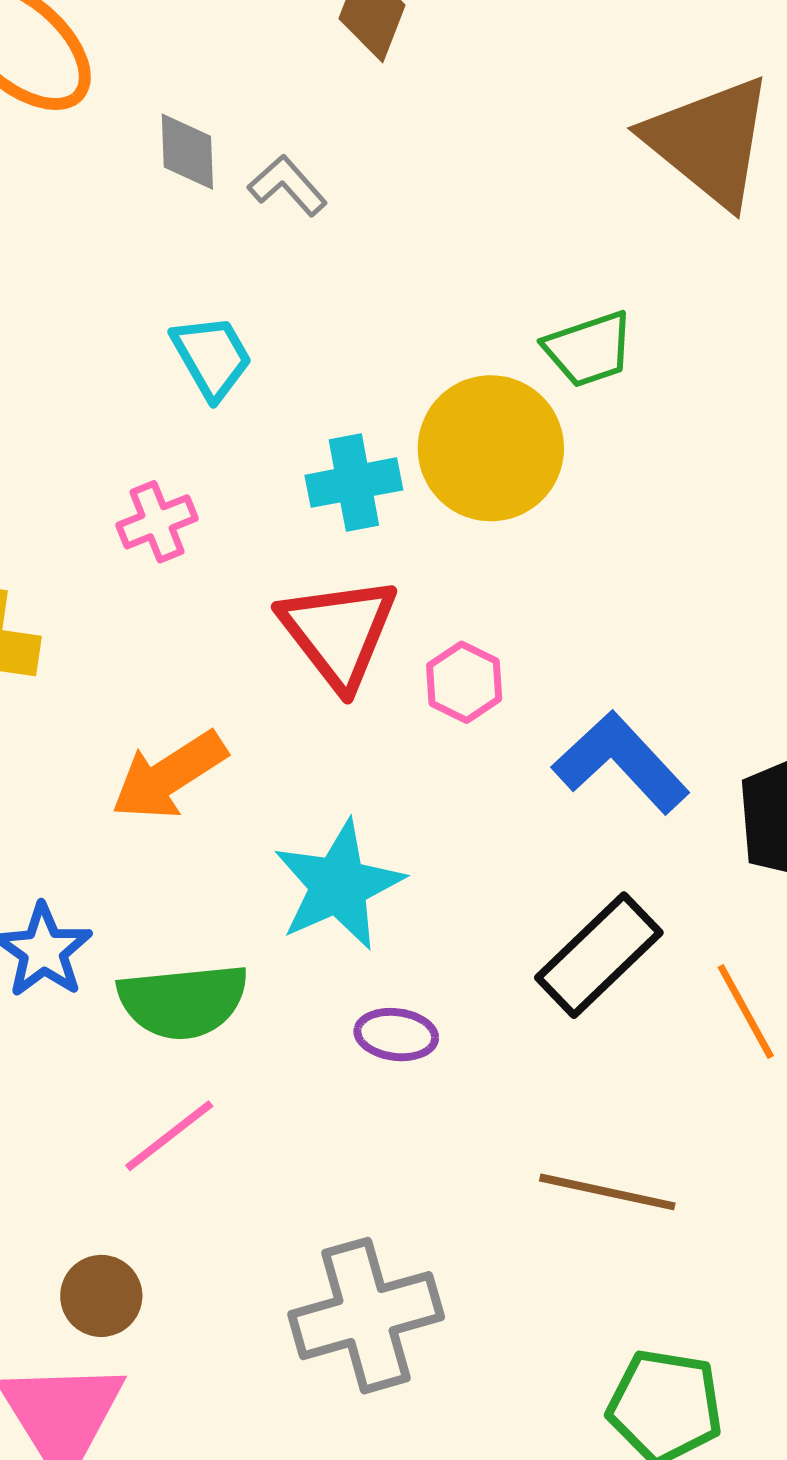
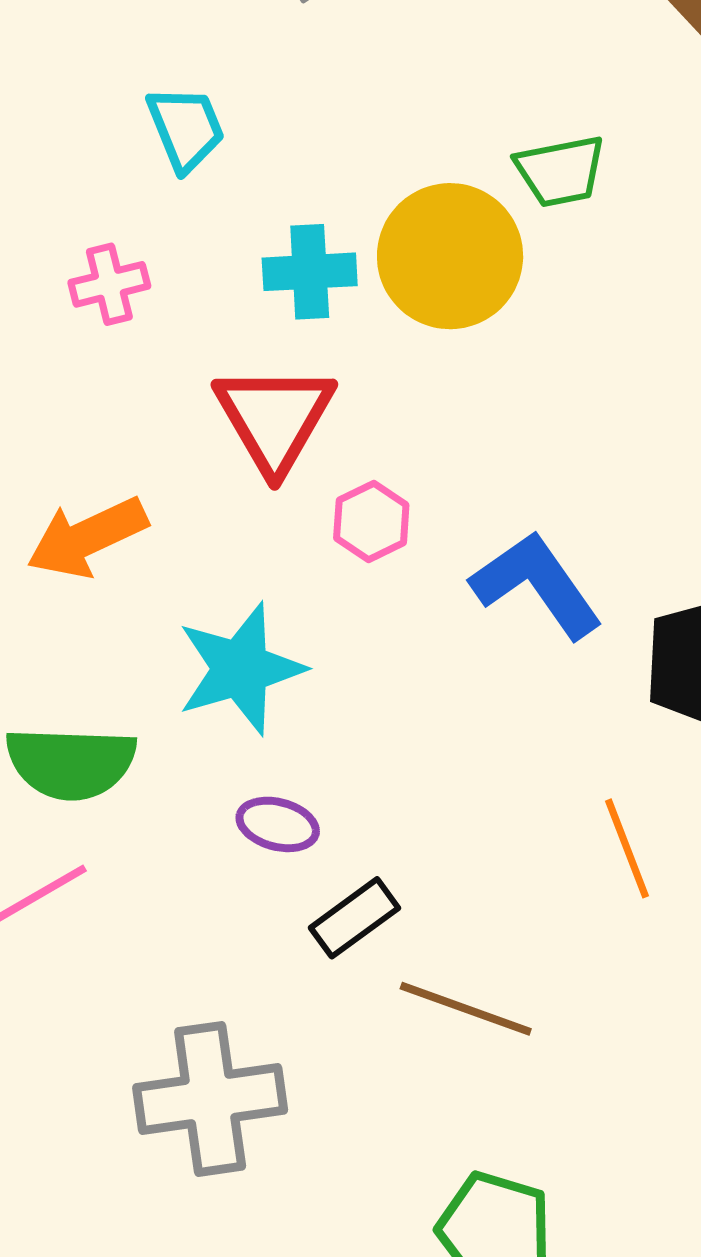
pink hexagon: (464, 682) -> (371, 521), moved
black rectangle: (599, 955) -> (354, 918), moved, size x0.7

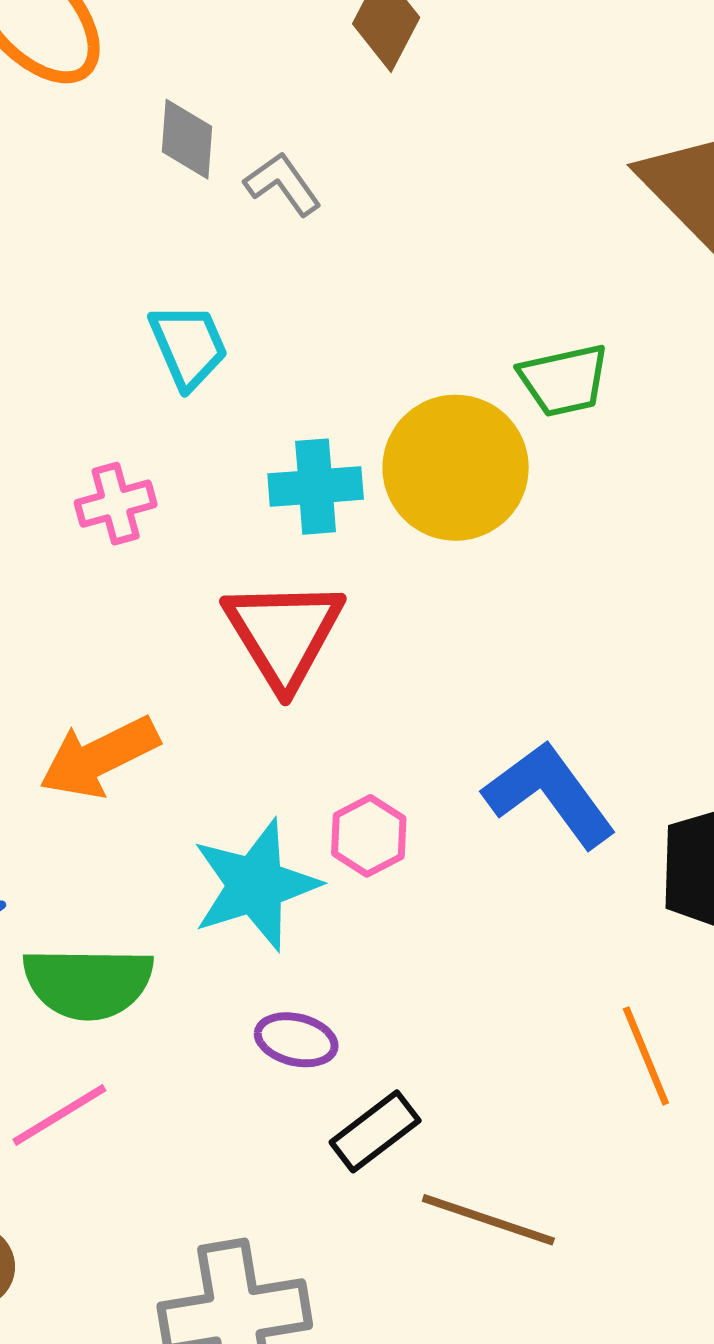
pink hexagon: (371, 521) -> (369, 836), moved

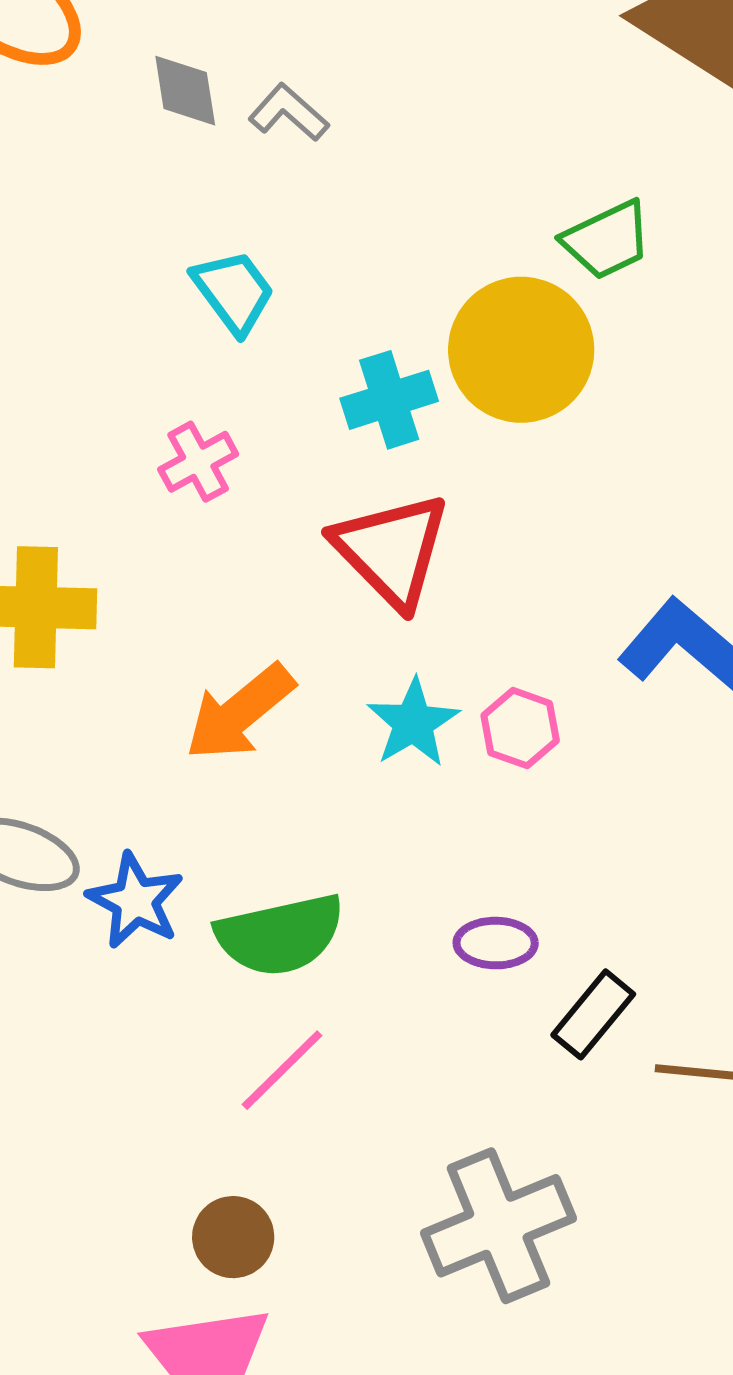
cyan star: (255, 885) -> (413, 723), moved, size x0.7

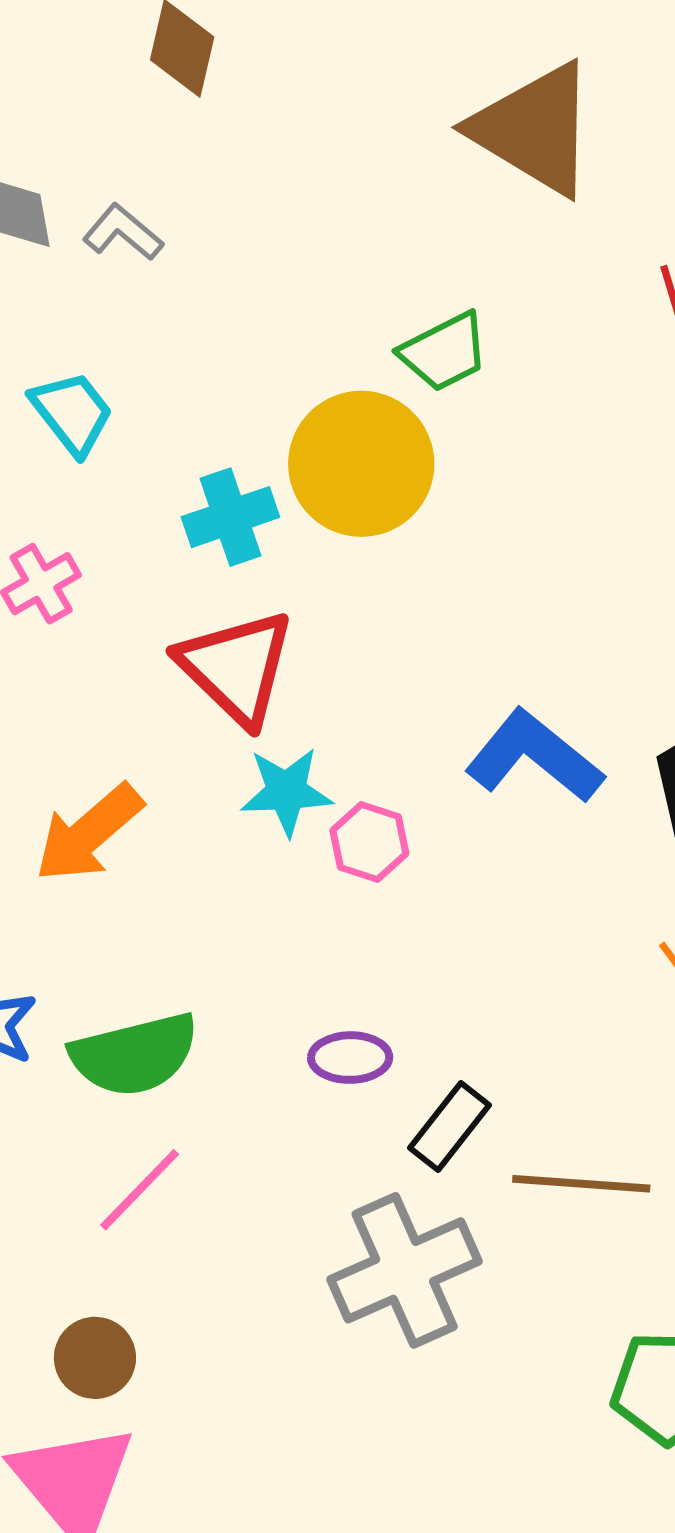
cyan star: (413, 723) -> (286, 792), moved, turned 30
gray cross: (498, 1226) -> (405, 1270), moved

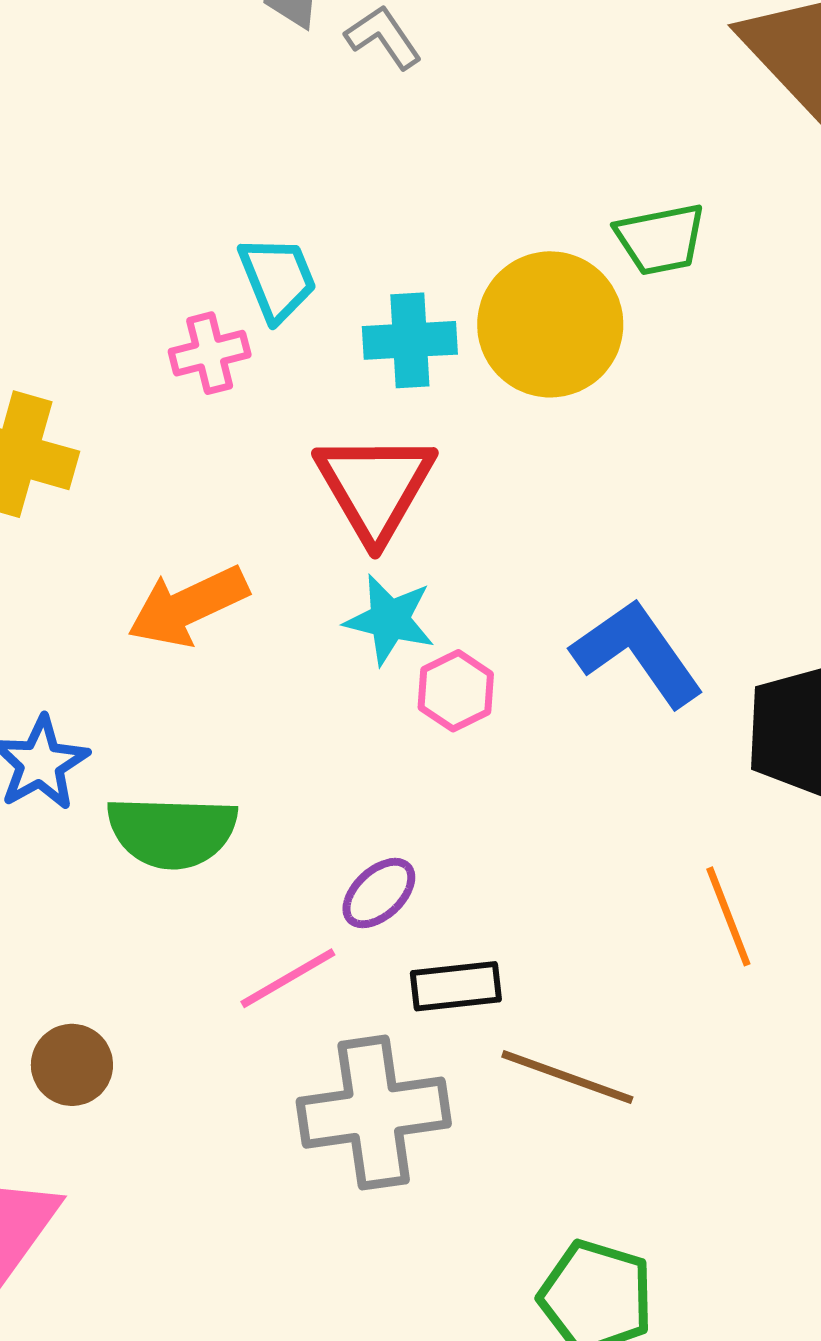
cyan trapezoid: (72, 413) -> (277, 279), moved
purple ellipse: (350, 1058) -> (379, 893), turned -58
black rectangle: (449, 1126) -> (456, 986), turned 30
pink line: (140, 1190) -> (288, 978), moved
brown circle: (95, 1358) -> (72, 1065), moved

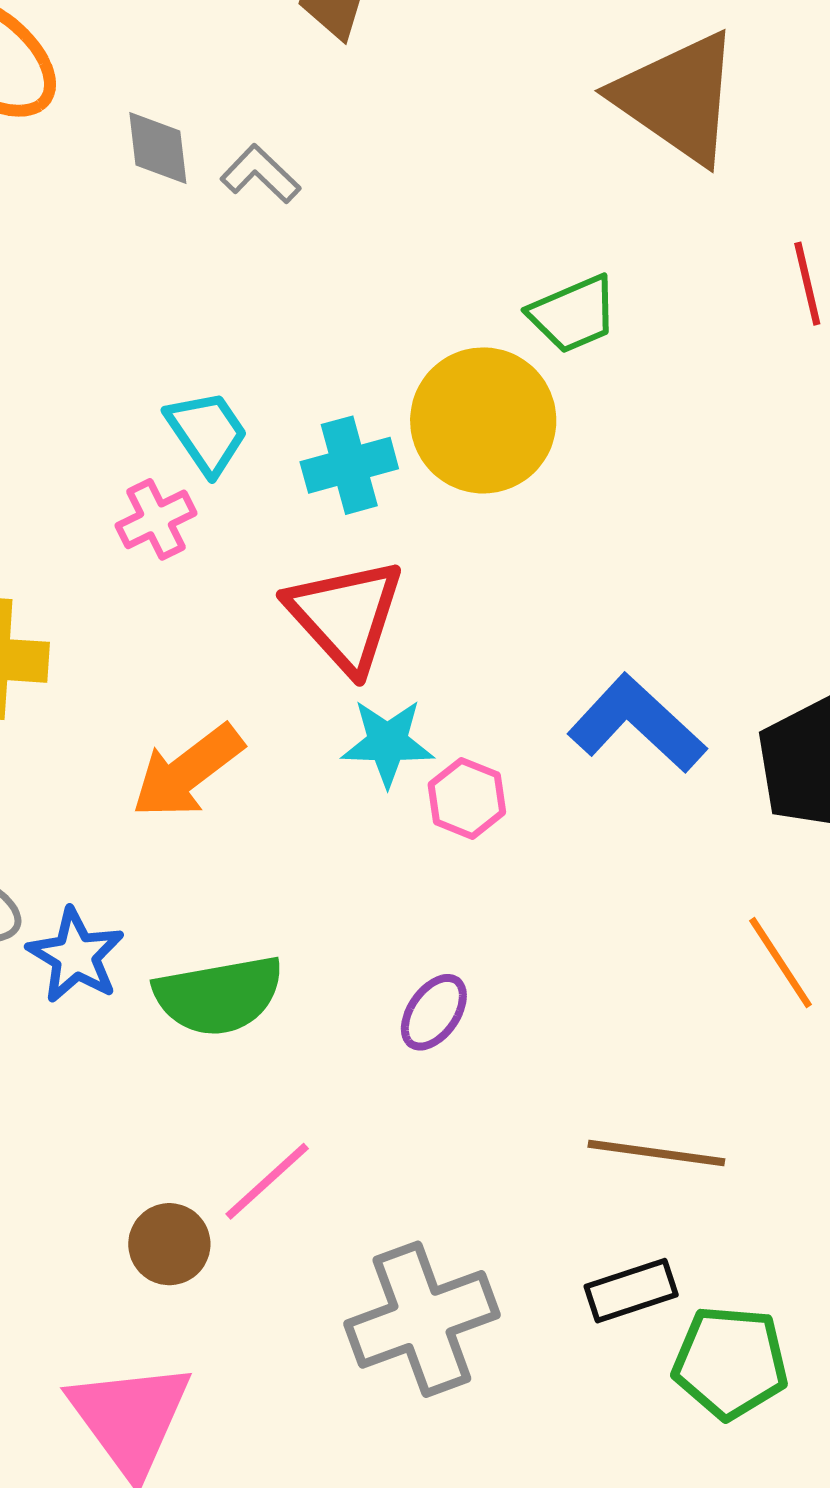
pink line: (288, 978) -> (267, 1181), moved
black rectangle: (456, 986) -> (631, 1291), moved
gray cross: (374, 1113) -> (422, 1319), moved

